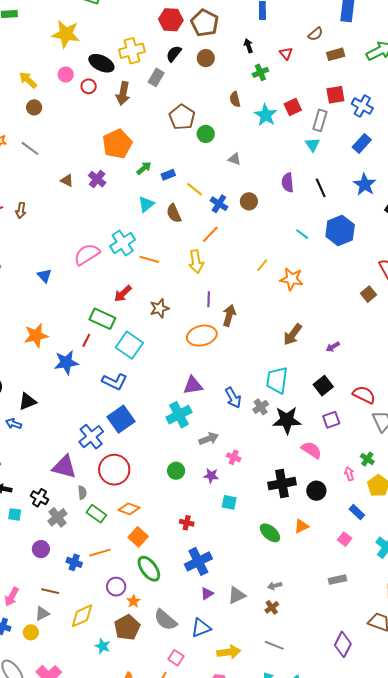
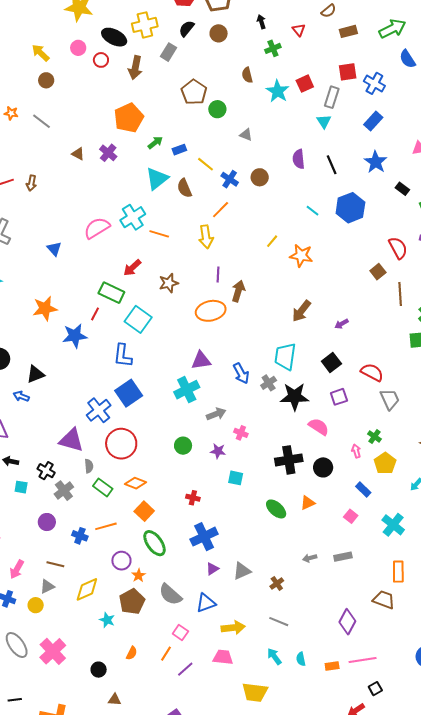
cyan triangle: (146, 204) -> (157, 179), size x1.4
blue L-shape: (115, 382) -> (123, 356), turned 70
gray arrow: (275, 586) -> (310, 558), moved

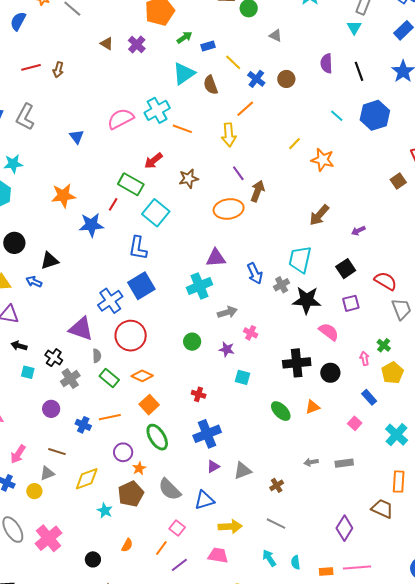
purple line: (218, 275) -> (238, 173), turned -42

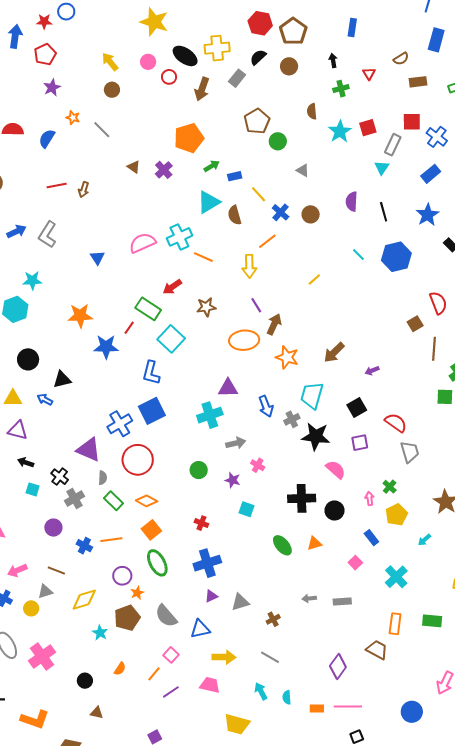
orange star: (323, 160) -> (287, 357), moved
pink arrow: (18, 454) -> (17, 570), turned 30

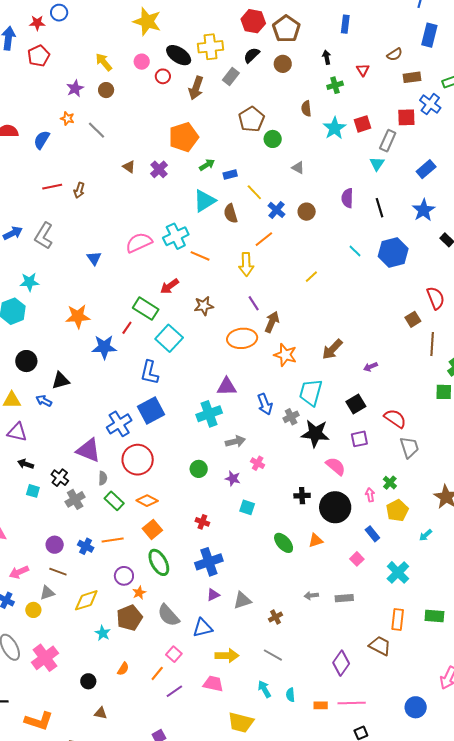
purple star: (52, 88) -> (75, 88), moved
blue cross: (437, 137) -> (430, 104), moved
black cross: (302, 498) -> (302, 496), size x0.6
black circle: (335, 510) -> (335, 507), size x1.6
purple circle: (53, 528) -> (55, 545), moved

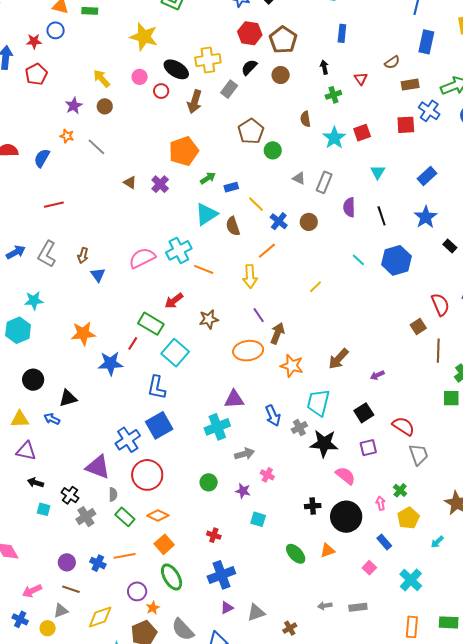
gray rectangle: (388, 141) -> (324, 182), moved
brown arrow: (79, 190) -> (83, 255), moved

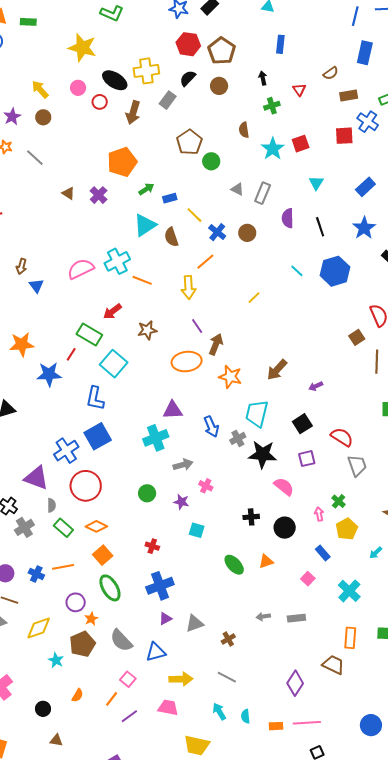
black circle: (346, 517) -> (285, 528), size x0.7

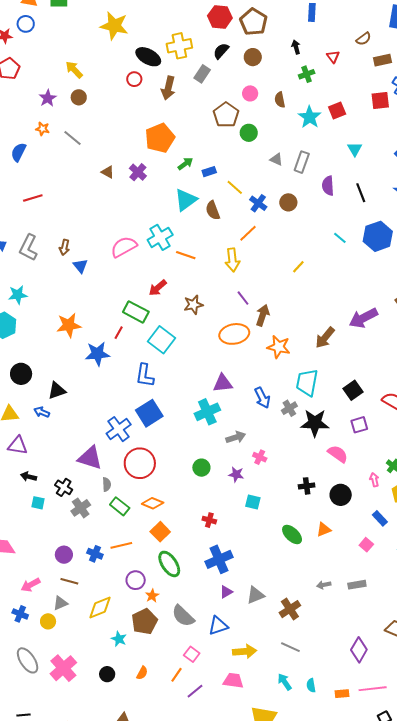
pink circle: (78, 88) -> (250, 93), moved
purple arrow: (316, 386) -> (363, 318), moved, size x2.0
brown cross: (228, 639) -> (290, 609), size x1.5
black circle: (43, 709) -> (107, 674), moved

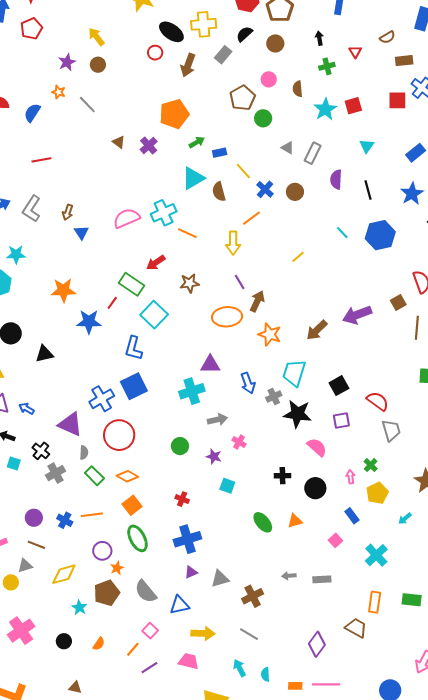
blue arrow: (42, 412) -> (27, 409), moved

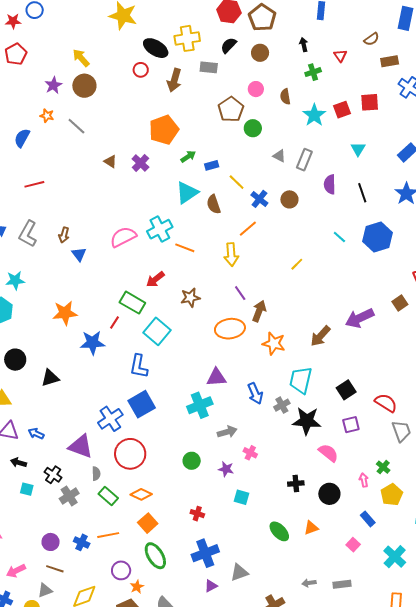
gray rectangle: (223, 55) -> (209, 67), turned 60
brown circle: (98, 65) -> (84, 86), size x1.5
red square: (397, 100) -> (370, 102), moved
gray triangle: (220, 579) -> (239, 572), moved

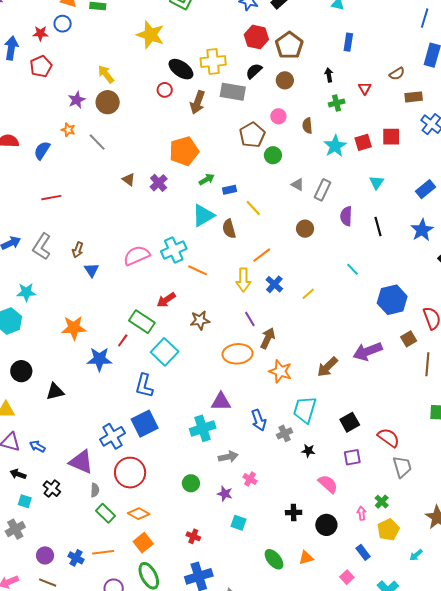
gray rectangle: (209, 67) -> (233, 92), size x1.4
blue cross: (259, 199) -> (274, 284), moved
blue hexagon: (377, 237) -> (392, 300), moved
black star: (307, 421) -> (308, 451), size x0.5
gray cross: (69, 496) -> (15, 529), moved

